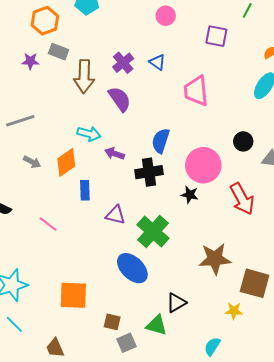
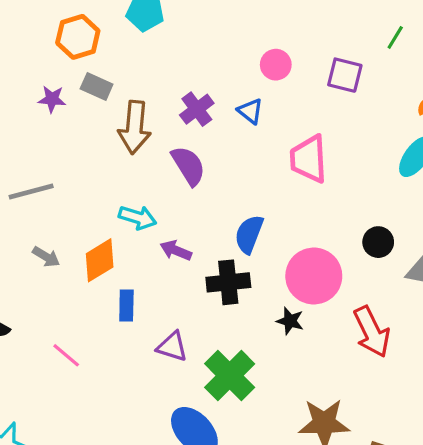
pink circle: (166, 16) -> (276, 65), moved

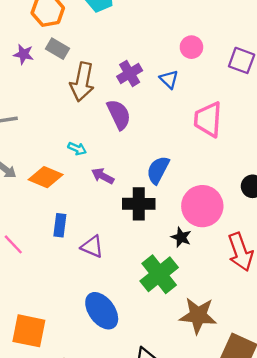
cyan arrow: (138, 217) -> (77, 149), size x0.7
orange diamond: (100, 260) -> (46, 177), turned 48
blue rectangle: (126, 305) -> (60, 225), moved
green cross: (230, 376) -> (159, 274), moved

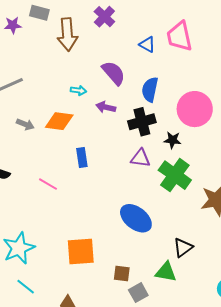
blue triangle: (169, 79) -> (147, 44), moved
purple semicircle: (119, 114) -> (114, 73), moved
black star: (181, 237) -> (172, 140), moved
purple triangle: (92, 247) -> (140, 158), moved

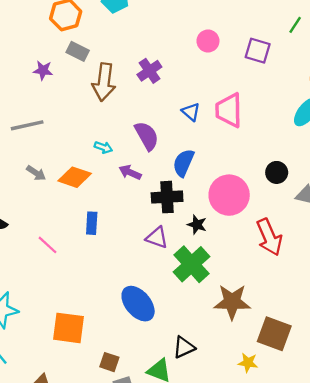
purple star: (13, 25) -> (43, 70), moved

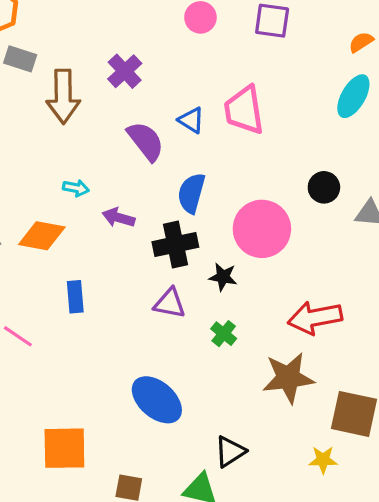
purple semicircle: (147, 136) -> (146, 141), moved
red arrow: (269, 237) -> (315, 318), moved, turned 111
green cross: (192, 264) -> (224, 334), size x0.5

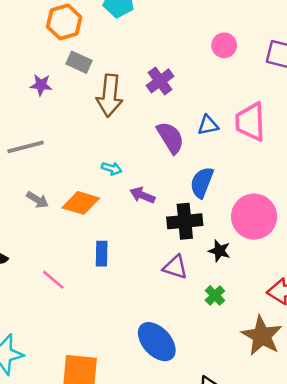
blue triangle: (191, 120) -> (208, 125), turned -50
brown star: (288, 378) -> (262, 336), turned 30

